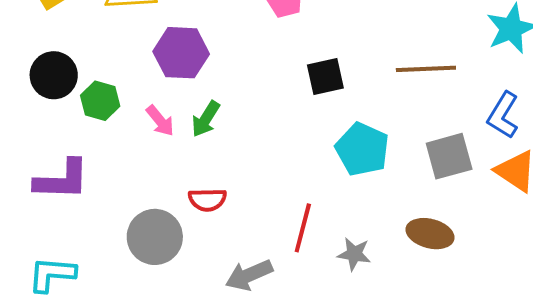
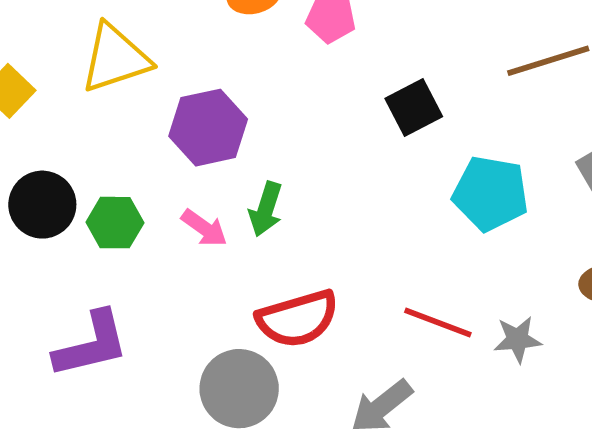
red semicircle: (207, 200) -> (297, 319), size x1.5
red line: (303, 228) -> (438, 322), turned -69

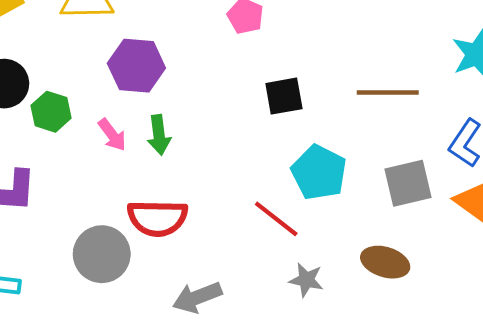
green arrow: (266, 209) -> (159, 135), turned -42
red line: (438, 322) -> (276, 219), moved

